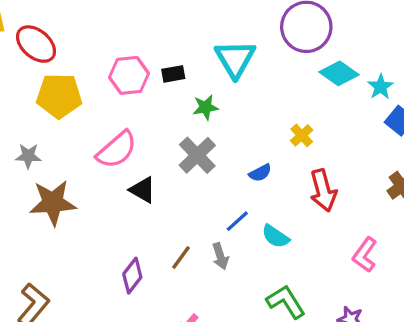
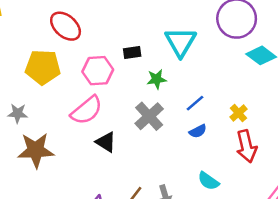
red ellipse: (36, 44) -> (66, 26), moved
pink hexagon: (129, 75) -> (98, 71), moved
yellow cross: (302, 135) -> (239, 113), moved
blue line: (237, 221) -> (195, 103), moved

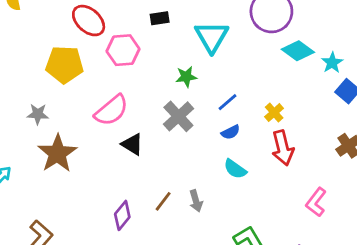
black rectangle: (132, 52) -> (160, 18), moved
pink hexagon: (98, 71) -> (123, 50), moved
brown star: (36, 150) -> (57, 153), turned -30
cyan semicircle: (208, 181) -> (235, 169), moved

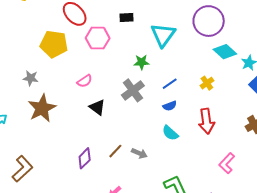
pink semicircle: (111, 110) -> (85, 81), size x0.6
yellow cross: (274, 113) -> (207, 83), moved
gray arrow: (196, 201) -> (139, 153), turned -56

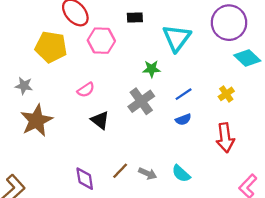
cyan semicircle: (170, 133) -> (181, 174), moved
purple diamond: (85, 158) -> (85, 179), turned -55

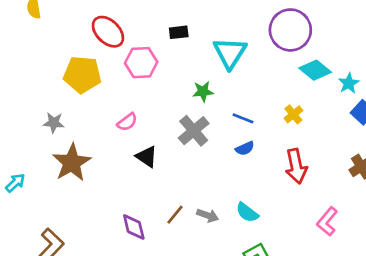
blue line: (184, 94) -> (243, 118), turned 60

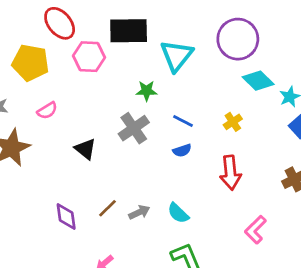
black rectangle: (179, 32) -> (129, 31), size x2.0
pink semicircle: (127, 122) -> (47, 111), moved
gray arrow: (208, 215) -> (139, 212), turned -50

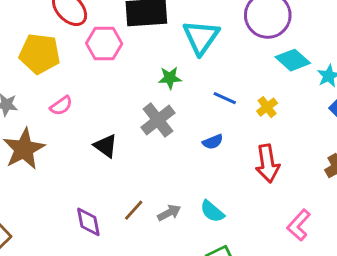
blue line: (183, 121) -> (225, 98), moved

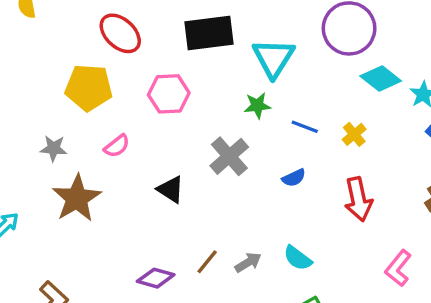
pink hexagon: (104, 44) -> (169, 94), moved
green star: (170, 78) -> (257, 106), moved
purple diamond: (88, 222) -> (156, 278), turned -60

